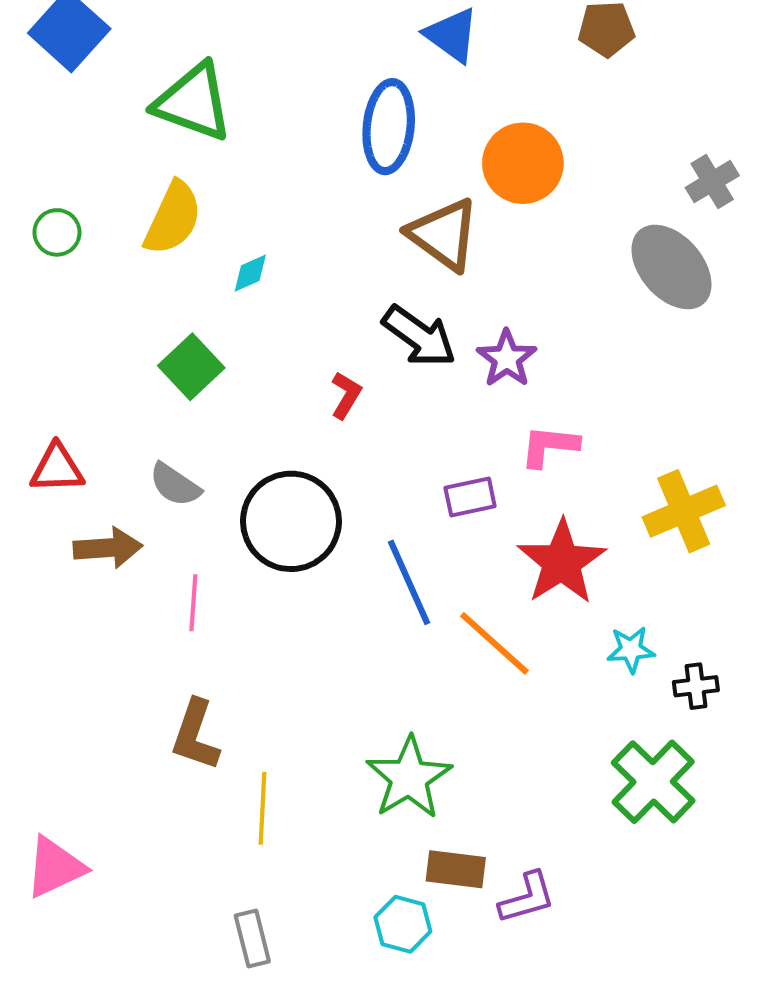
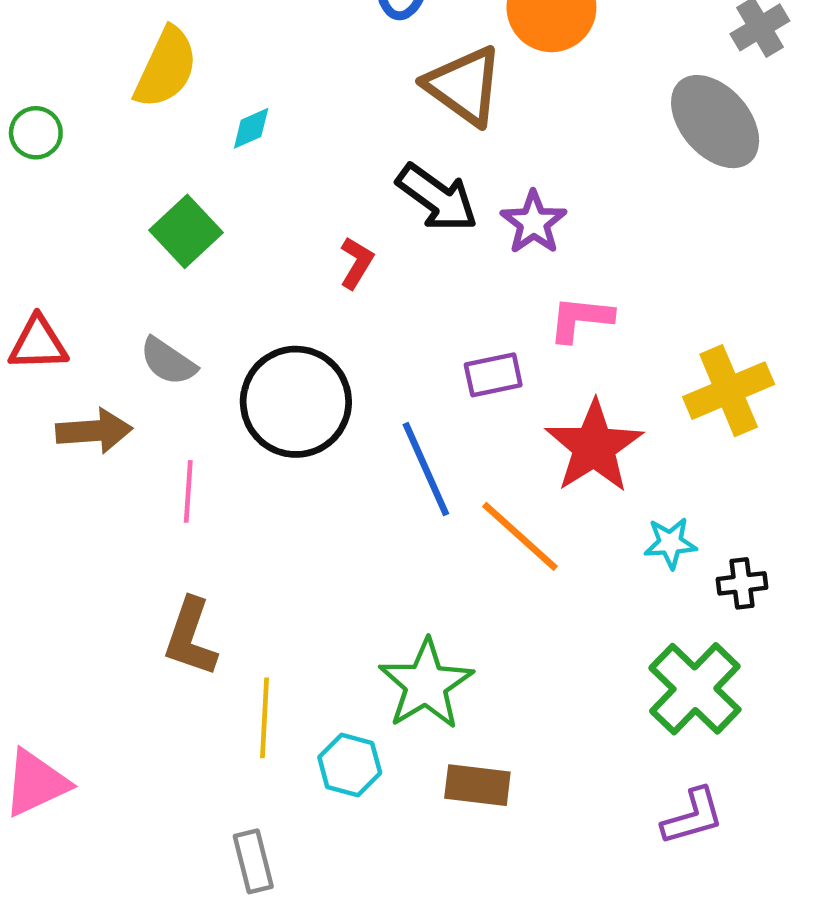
green circle: (57, 232) -> (36, 133), moved
purple L-shape: (527, 898) -> (693, 817), moved
cyan hexagon: (403, 924) -> (350, 765), moved

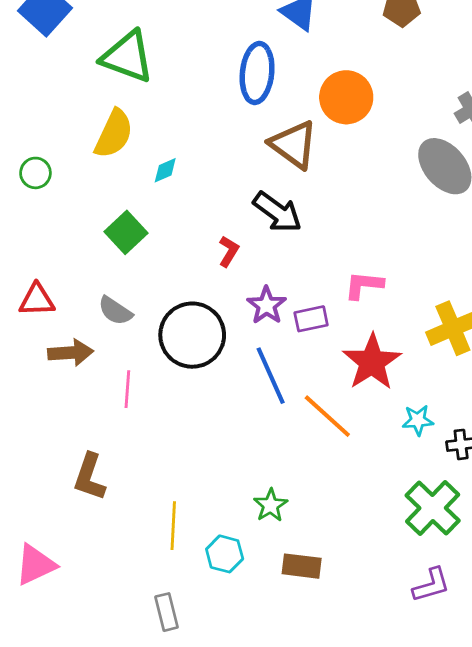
purple star: (534, 222) -> (266, 305), moved
brown L-shape: (191, 637) -> (90, 477), moved
green star: (426, 684) -> (271, 505), size x0.6

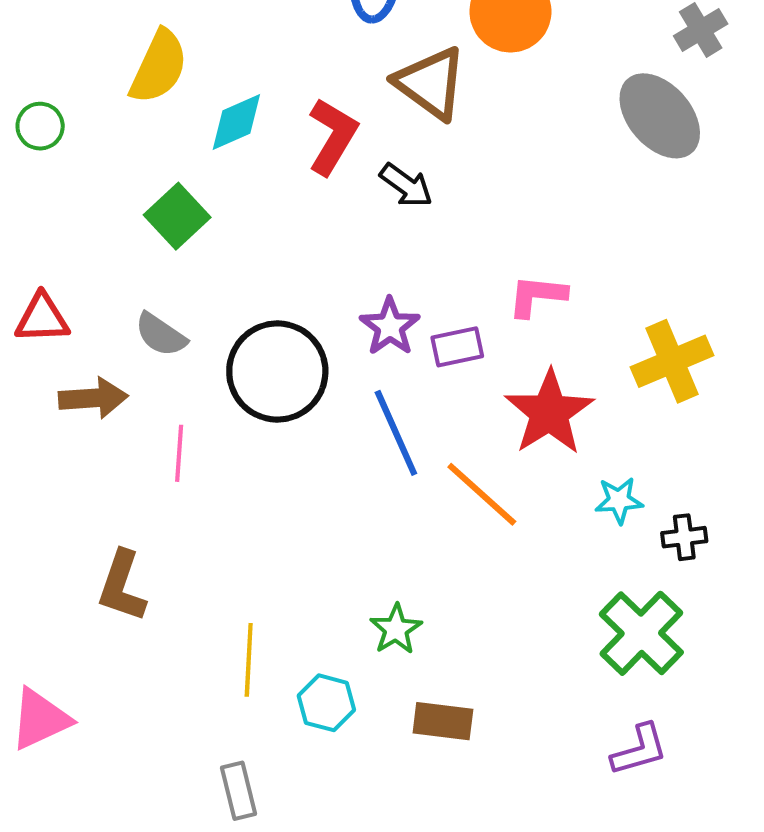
cyan diamond: (165, 170) -> (236, 122), size x1.5
black arrow: (277, 212) -> (406, 185), size x0.7
red L-shape: (229, 251) -> (333, 136), moved, size x1.6

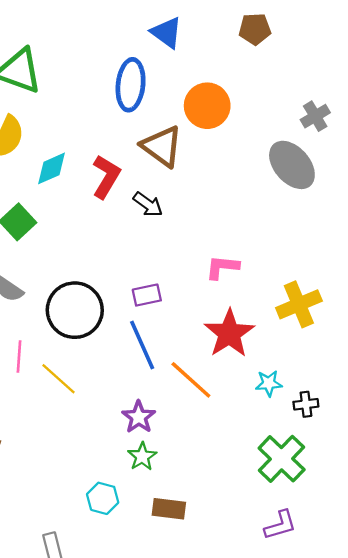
purple star: (390, 327) -> (139, 417), moved
purple rectangle: (457, 347) -> (147, 295), moved
yellow line: (249, 660) -> (59, 379), moved, turned -51

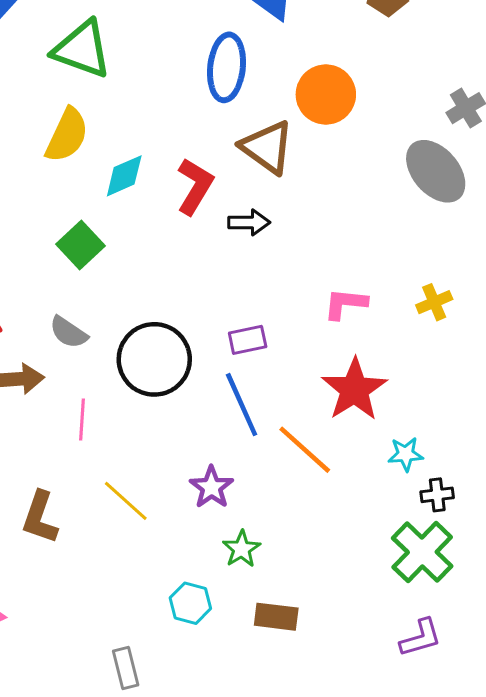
black arrow: (148, 204) -> (249, 222), turned -36
yellow cross: (299, 304) -> (434, 302), moved, size x0.6
yellow line: (59, 379) -> (126, 501), moved
black cross: (306, 404) -> (437, 495), moved
purple star: (139, 417) -> (211, 487), moved

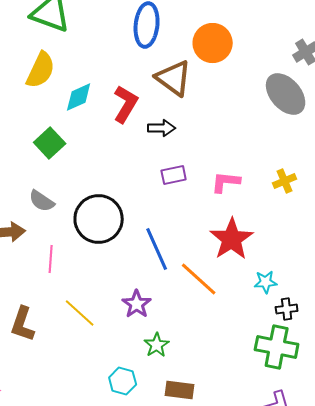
purple rectangle: (248, 340) -> (174, 175), moved
green cross: (422, 552) -> (277, 347), turned -33

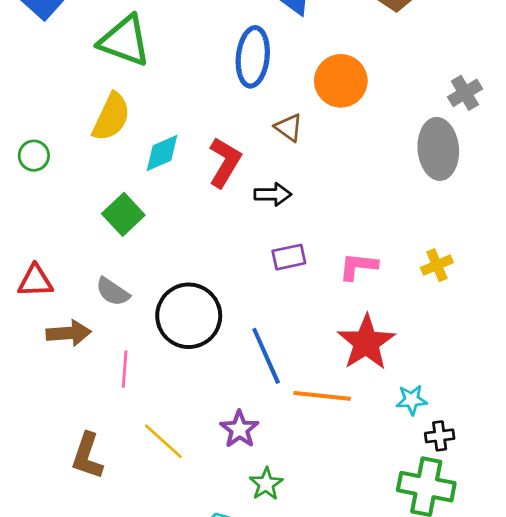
brown triangle: (174, 78) -> (289, 128), size x0.6
gray ellipse: (286, 94) -> (438, 149), turned 36
orange line: (199, 279) -> (322, 396), turned -36

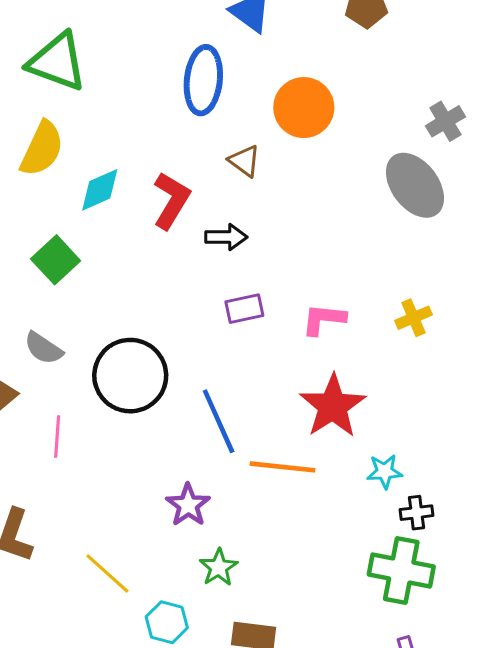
gray ellipse: (438, 149) -> (415, 185), turned -32
yellow line: (163, 441) -> (107, 574), moved

